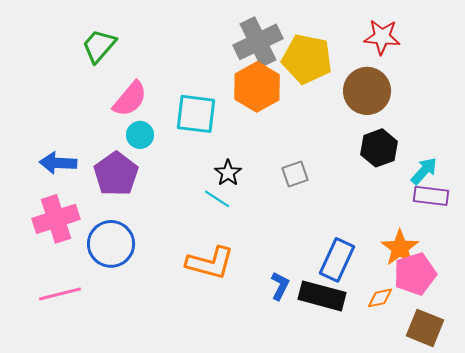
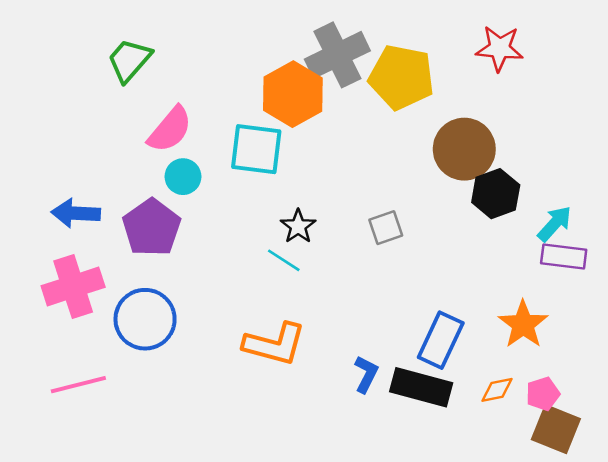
orange hexagon: (257, 87) -> (293, 94), moved
brown circle: (367, 91) -> (464, 149), moved
pink pentagon: (415, 274) -> (543, 394), moved, size x0.6

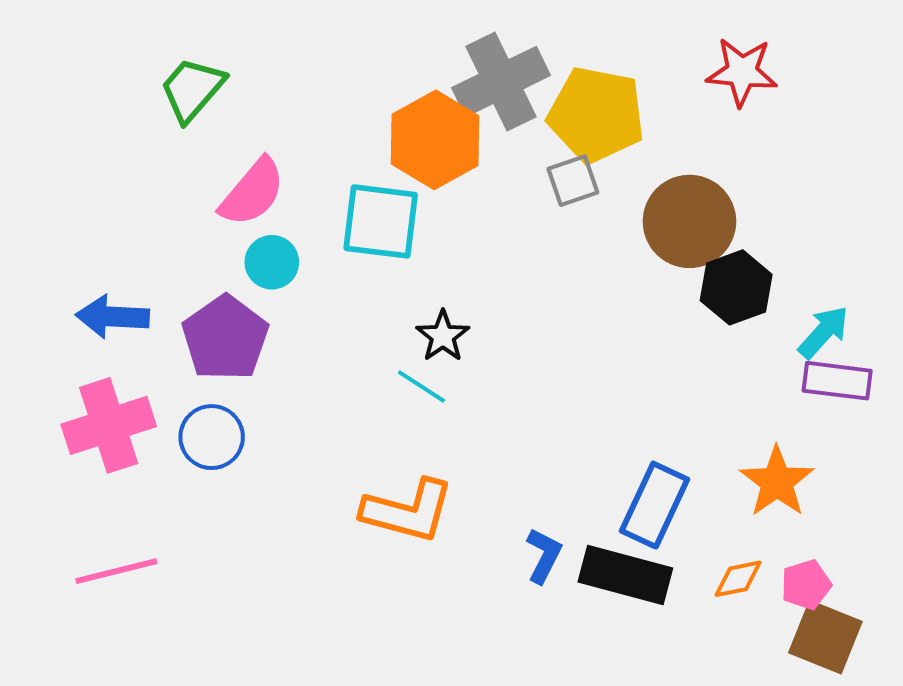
gray square: (386, 228) -> (573, 181), moved
blue circle: (145, 319) -> (212, 437), moved, size x0.7

